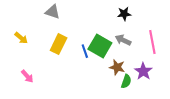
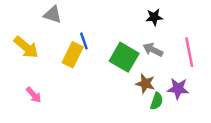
gray triangle: (52, 12) -> (53, 15), moved
yellow arrow: (21, 38) -> (26, 47), size x1.5
blue line: (85, 51) -> (84, 41), moved
purple star: (143, 71) -> (178, 89), turned -30

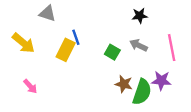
green square: (124, 57) -> (112, 52), size x0.6
brown star: (145, 84) -> (124, 84), moved
green semicircle: (157, 101) -> (142, 92), size x1.6

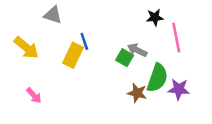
gray arrow: (139, 45) -> (137, 50), moved
pink line: (172, 48) -> (176, 38), moved
green semicircle: (142, 92) -> (157, 78), moved

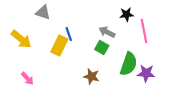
gray arrow: (137, 50) -> (107, 32), moved
brown star: (137, 93) -> (91, 76), moved

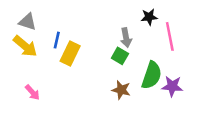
gray triangle: (43, 12) -> (28, 22), moved
gray arrow: (107, 32) -> (126, 38), turned -126
blue line: (69, 34) -> (57, 40), moved, turned 32
brown star: (91, 76) -> (121, 90), moved

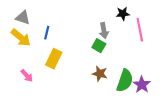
yellow rectangle: (70, 53) -> (54, 59), moved
green semicircle: (152, 75) -> (125, 81), moved
purple star: (172, 86) -> (142, 85), moved, turned 30

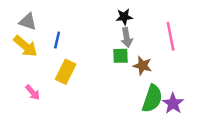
black star: (123, 14) -> (124, 17), moved
green square: (99, 46) -> (121, 56), turned -32
brown star: (100, 74) -> (142, 66), moved

